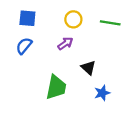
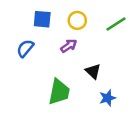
blue square: (27, 18) -> (42, 19), moved
green line: (110, 23) -> (116, 24), turned -42

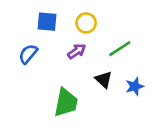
green line: (116, 24) -> (120, 49), moved
blue star: (108, 98) -> (135, 86), moved

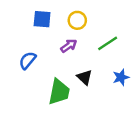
blue semicircle: (28, 54) -> (28, 60), moved
black triangle: (104, 80) -> (85, 77), moved

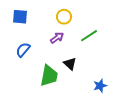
blue square: (42, 19) -> (20, 17), moved
blue star: (121, 77) -> (100, 86), moved

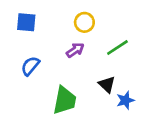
black triangle: (70, 64) -> (107, 84), moved
blue star: (100, 86) -> (125, 100), moved

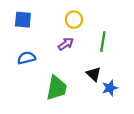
green line: (117, 47) -> (103, 42), turned -48
blue semicircle: (30, 66) -> (26, 58), turned 36

